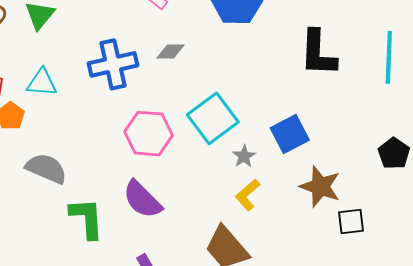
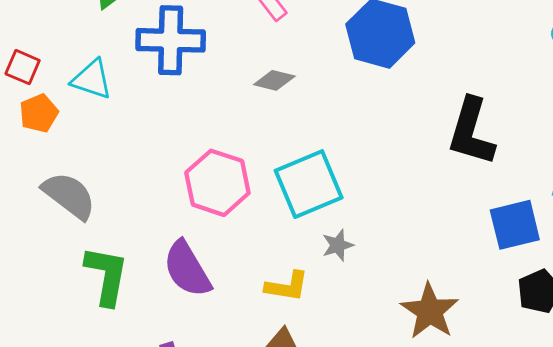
blue cross: (113, 64) -> (171, 40), moved
blue square: (290, 134) -> (515, 225), moved
yellow L-shape: (248, 195) -> (287, 286), moved, turned -144

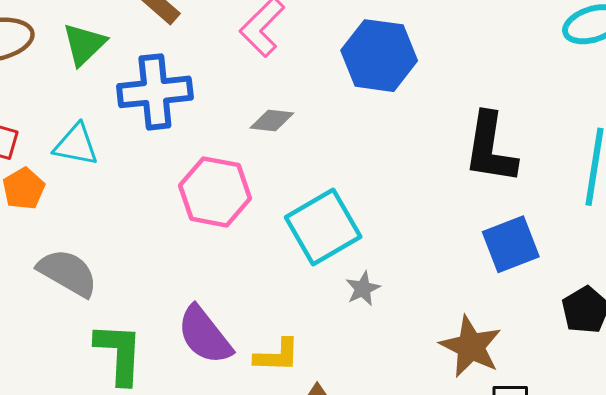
pink hexagon: (217, 183) -> (215, 192), moved
blue square: (515, 225) -> (511, 244), moved
yellow L-shape: (287, 286) -> (277, 355), moved

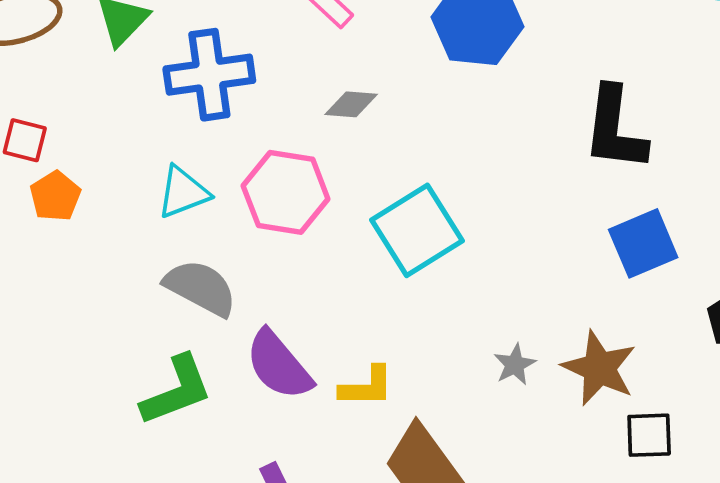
cyan triangle: (76, 145) -> (183, 192), moved, turned -30
gray semicircle: (68, 273) -> (201, 288), moved
gray star: (363, 289) -> (515, 365), moved
green L-shape: (119, 353) -> (177, 390), turned 68

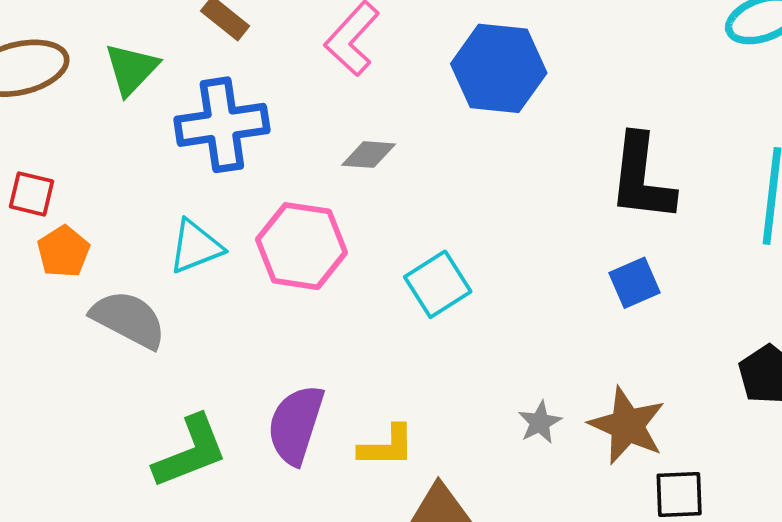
cyan square: (417, 230) -> (438, 284), size x0.7
blue square: (643, 243) -> (635, 283), moved, size x0.7
gray semicircle: (201, 288) -> (129, 319), moved
purple semicircle: (279, 365) -> (296, 425), turned 58

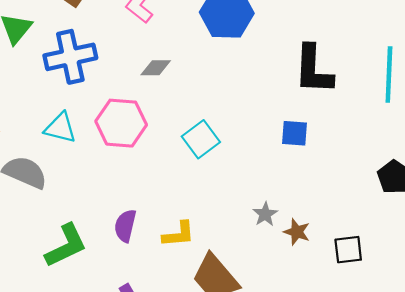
cyan triangle: (196, 247) -> (60, 128), turned 40
blue square: (635, 283) -> (294, 133), moved, turned 32
purple semicircle: (296, 425) -> (125, 226), size x0.7
brown star: (627, 426) -> (297, 232), moved, size x0.6

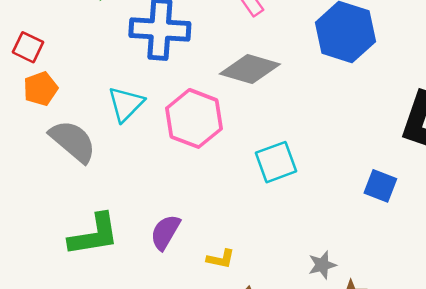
gray diamond: (156, 68) -> (250, 69), size x1.6
cyan triangle: (60, 128) -> (126, 104), turned 44
yellow L-shape: (178, 234) -> (221, 259), size x0.7

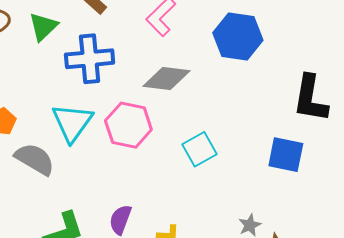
cyan triangle: (126, 104) -> (72, 122), size x1.4
blue square: (380, 186) -> (286, 155), size x1.4

